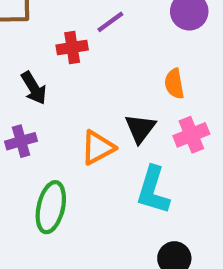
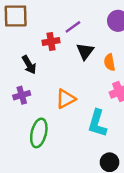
black triangle: (140, 128) -> (85, 51), moved

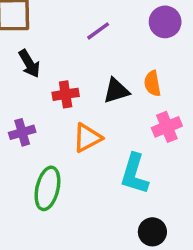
red cross: (51, 42) -> (66, 94), moved
black triangle: (85, 51) -> (116, 91), moved, turned 36
black arrow: (29, 65) -> (29, 64), moved

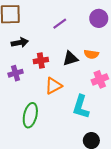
black arrow: (29, 64) -> (20, 43), turned -70
orange semicircle: (152, 83) -> (91, 54), turned -72
purple cross: (22, 132) -> (16, 73), moved

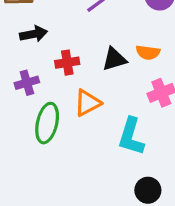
green ellipse: (30, 115) -> (47, 123), moved

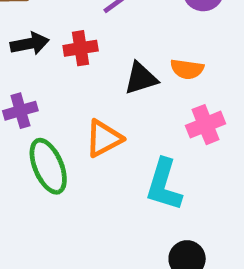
red cross: (67, 63) -> (81, 48), moved
green ellipse: (47, 123) -> (48, 166), turned -36

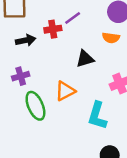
red cross: (81, 48) -> (53, 29), moved
orange semicircle: (187, 69) -> (111, 38), moved

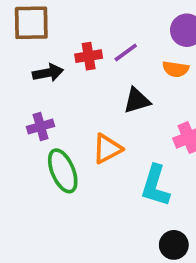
purple line: (73, 18) -> (126, 52), moved

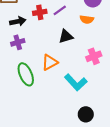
purple cross: (41, 126) -> (18, 42), moved
cyan L-shape: (155, 186) -> (76, 82), turned -60

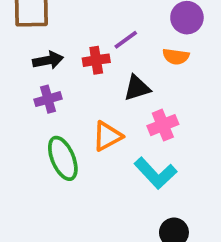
red cross: (40, 12) -> (96, 60), moved
pink cross: (94, 56) -> (163, 125), moved

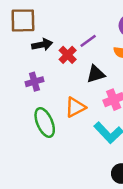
black arrow: (48, 60) -> (42, 45), moved
red cross: (96, 60) -> (68, 55), turned -36

